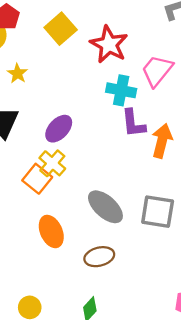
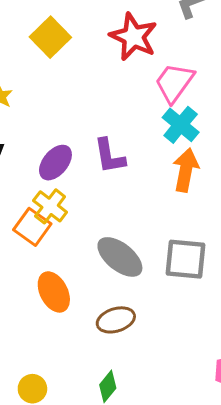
red star: (109, 44) -> (133, 37), moved
cyan cross: (121, 90) -> (181, 125), moved, turned 32
purple L-shape: (133, 123) -> (109, 156), moved

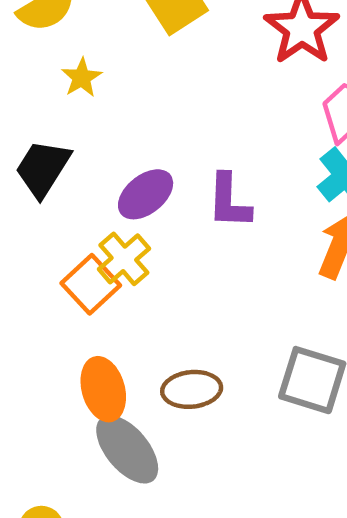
gray ellipse: (120, 257) -> (127, 449), moved
brown ellipse: (116, 320) -> (192, 389), moved

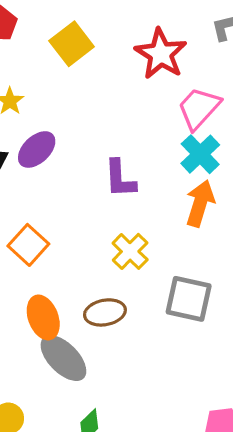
purple ellipse: (146, 194) -> (37, 149), moved
yellow cross: (124, 259) -> (130, 251), moved

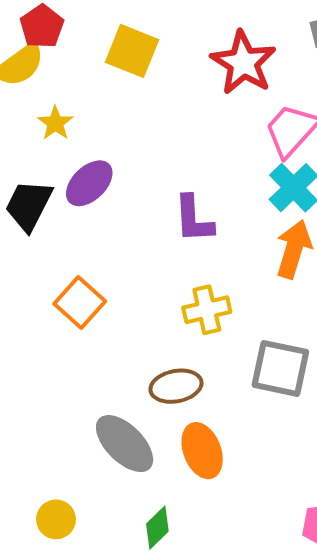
yellow square: (72, 44) -> (132, 51), turned -30
yellow cross: (130, 251) -> (207, 310), turned 33
orange ellipse: (43, 317) -> (202, 451), moved

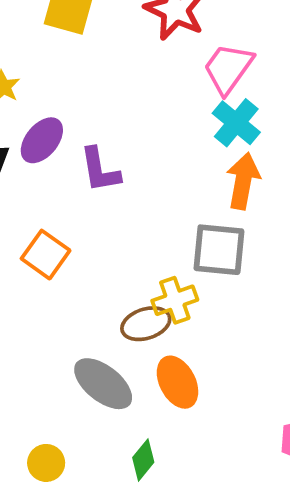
purple L-shape: (194, 219) -> (100, 170), moved
yellow cross: (207, 310) -> (175, 300), moved
gray square: (280, 368) -> (219, 250), moved

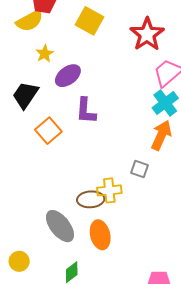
purple ellipse: (42, 140) -> (68, 76), moved
gray square: (219, 250) -> (139, 169), size x0.6
orange square: (46, 255) -> (48, 131), moved

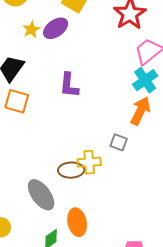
purple ellipse: (68, 76) -> (56, 28), moved
orange square: (48, 131) -> (17, 101), moved, turned -35
orange ellipse: (100, 235) -> (77, 222), moved

